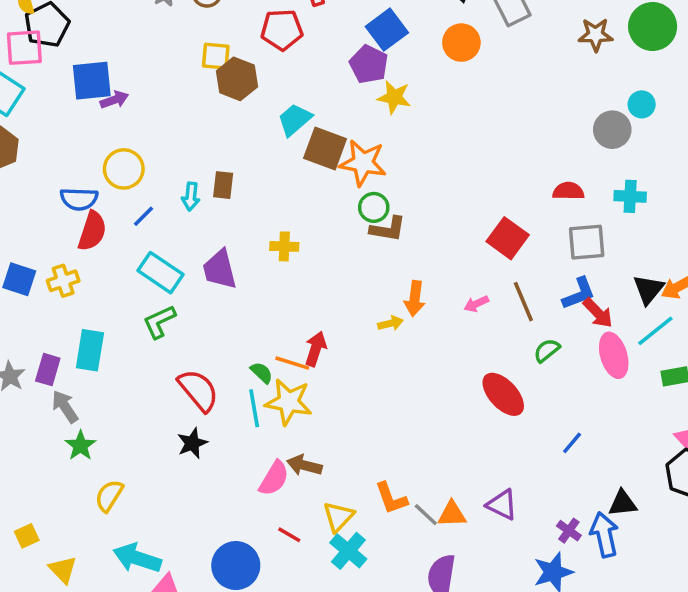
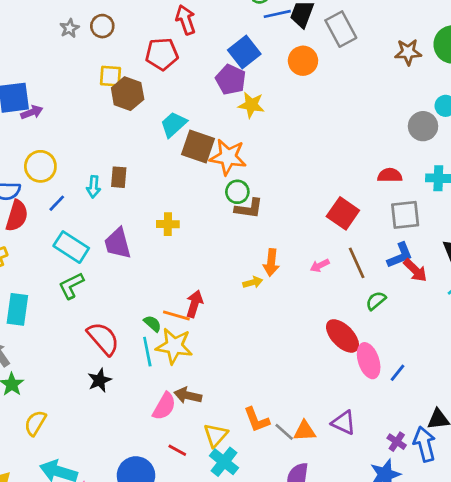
pink ellipse: (614, 355) -> (369, 361), moved

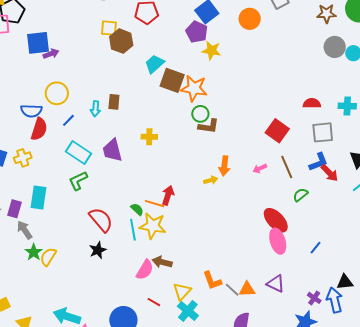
gray circle: (423, 126) -> (335, 47), moved
pink ellipse: (369, 361) -> (278, 241), moved
yellow semicircle: (35, 423) -> (48, 257), moved

